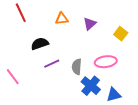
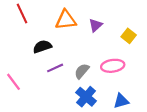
orange triangle: (62, 19) -> (66, 20), size x1.5
gray semicircle: (77, 67) -> (82, 71), turned 35
blue cross: (91, 86) -> (86, 97), moved

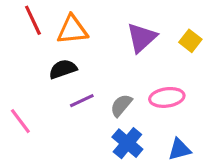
orange triangle: (66, 20) -> (72, 30), moved
purple triangle: (96, 25) -> (142, 38), size x1.5
yellow square: (129, 36) -> (190, 41), moved

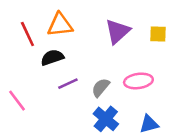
red line: (33, 20) -> (27, 34), moved
yellow square: (190, 41) -> (158, 34), turned -36

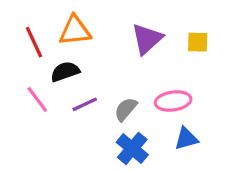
pink line: (17, 101) -> (37, 99), moved
blue triangle: (149, 124) -> (186, 139), moved

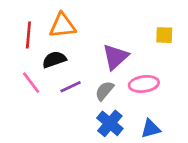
purple triangle: (147, 39) -> (115, 57), moved
red line: (34, 42) -> (28, 35), turned 30
blue triangle: (186, 139) -> (151, 129), moved

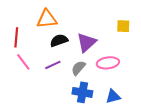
red line: (28, 35) -> (16, 37), moved
black semicircle: (54, 60) -> (59, 40), moved
blue cross: (110, 123) -> (82, 92), turned -30

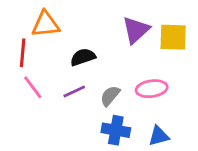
orange triangle: (47, 19) -> (46, 24), moved
yellow square: (123, 26) -> (173, 37), size x1.5
purple triangle: (87, 42) -> (136, 30), moved

